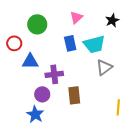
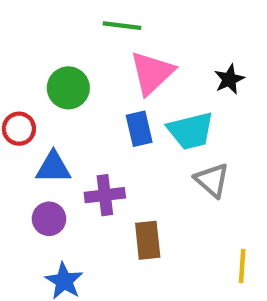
pink triangle: (76, 17) -> (152, 73), size x1.6
gray triangle: (104, 67) -> (212, 180), turned -42
purple circle: (42, 94) -> (49, 219), moved

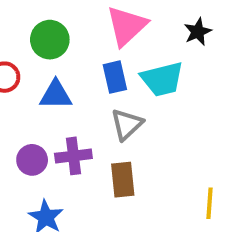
blue triangle: (53, 167) -> (56, 95), moved
gray triangle: (212, 180) -> (127, 124), moved, turned 36
purple cross: (105, 195) -> (73, 156), moved

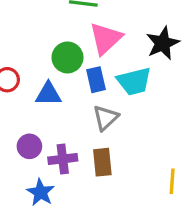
black star: (198, 32) -> (163, 43), size x1.5
green circle: (50, 40) -> (67, 57), moved
purple cross: (73, 156) -> (63, 159), moved

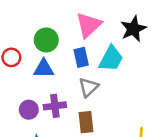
green circle: (67, 57) -> (46, 40), moved
cyan trapezoid: (134, 81) -> (111, 59), turned -48
purple cross: (63, 159) -> (55, 106), moved

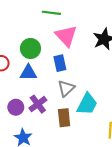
pink triangle: (89, 25) -> (66, 36), turned -30
cyan trapezoid: (111, 59) -> (87, 104), moved
purple cross: (55, 106) -> (38, 104), turned -30

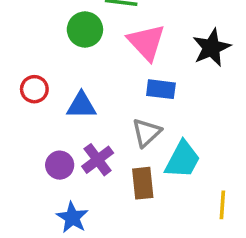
green circle: (30, 48) -> (85, 29), moved
blue rectangle: (60, 63) -> (161, 89), moved, turned -70

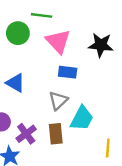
black star: (212, 48) -> (101, 45), turned 30
blue triangle: (81, 105) -> (16, 83), turned 30
purple cross: (98, 160) -> (26, 134), moved

